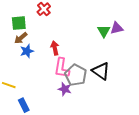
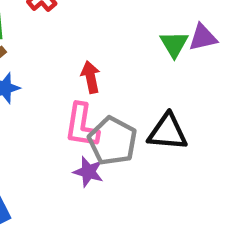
red arrow: (55, 48) -> (91, 77), moved
black triangle: (101, 71) -> (168, 132), turned -30

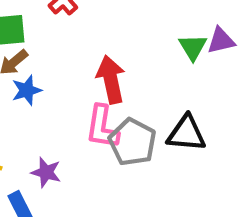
red arrow: (91, 77) -> (111, 80), size x1.5
purple star: (88, 172) -> (46, 172), moved

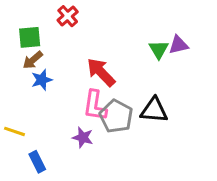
red arrow: (111, 80) -> (101, 72), turned -32
purple star: (46, 172) -> (83, 138), moved

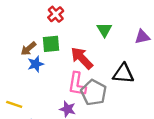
green square: (30, 37) -> (51, 44), moved
green triangle: (159, 49) -> (104, 30), moved
black triangle: (154, 110) -> (123, 74), moved

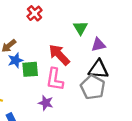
purple triangle: (142, 37) -> (98, 45), moved
green square: (51, 44) -> (30, 69), moved
gray pentagon: (94, 92) -> (93, 87), moved

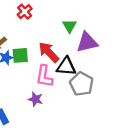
purple triangle: (98, 45) -> (87, 42), size x1.5
green square: (30, 69) -> (20, 55), moved
black triangle: (98, 69) -> (66, 66), moved

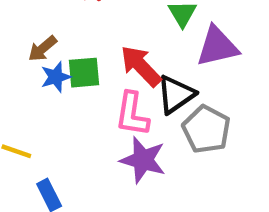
black triangle: (66, 66) -> (176, 94), turned -40
purple star: (36, 99) -> (143, 160), moved, size x1.5

